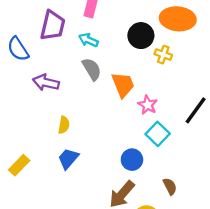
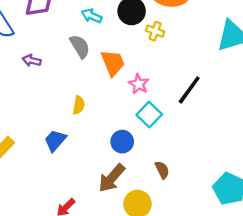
cyan arrow: (88, 40) -> (92, 16), moved
purple arrow: (46, 83) -> (32, 61), size x0.7
yellow semicircle: (64, 125) -> (79, 105), moved

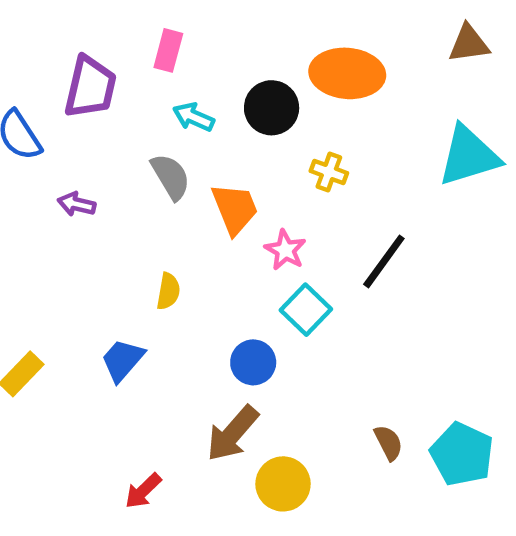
yellow cross: (155, 31) -> (329, 172), moved
brown semicircle: (162, 170) -> (389, 443), moved

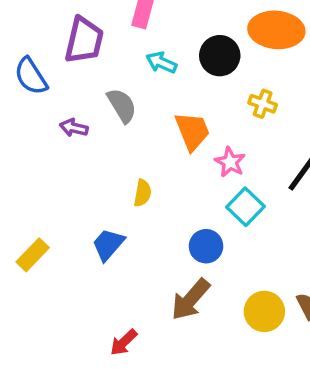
gray semicircle: (171, 177) -> (122, 105), moved
yellow circle: (283, 484) -> (264, 311), moved

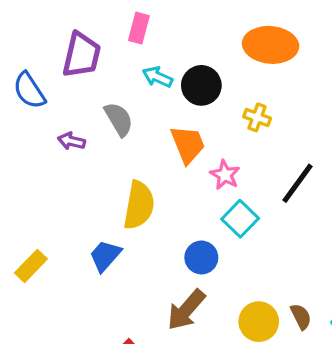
black circle: (220, 56) -> (201, 85), moved
yellow semicircle: (142, 193) -> (139, 205), size x1.8

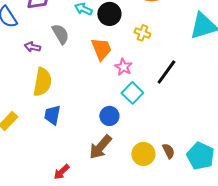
yellow semicircle: (139, 205) -> (42, 82), moved
blue trapezoid: (105, 256) -> (52, 115), turned -30

